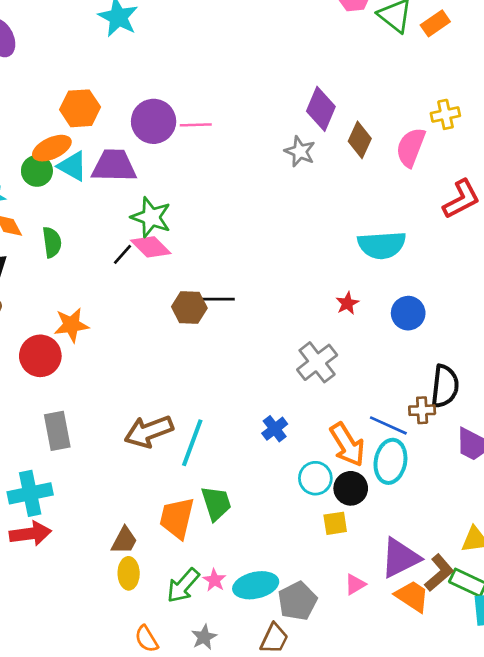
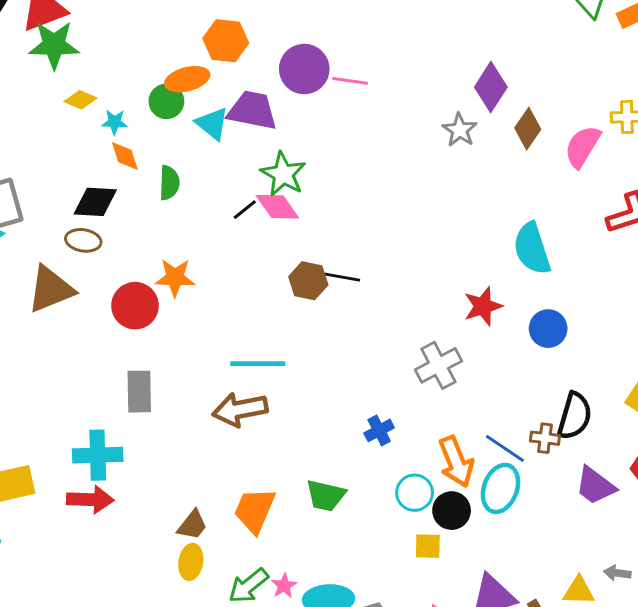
cyan triangle: (72, 166) -> (212, 124), moved
cyan semicircle: (382, 245) -> (532, 249), turned 66
red star: (347, 303) -> (483, 306), size x1.5
cyan line: (192, 443) -> (258, 364), moved, turned 60
green trapezoid: (216, 503) -> (326, 496), moved, turned 111

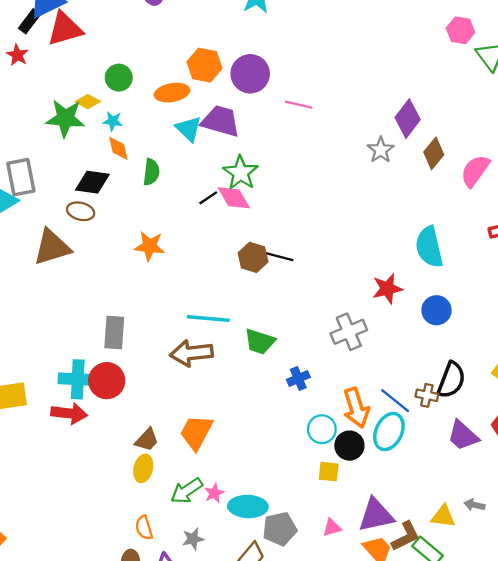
green star: (54, 45) -> (65, 118), moved
purple circle: (304, 69) -> (250, 74), moved
green circle: (166, 101) -> (119, 78), moved
red circle: (135, 306) -> (107, 381), moved
green trapezoid: (326, 496) -> (260, 342), moved

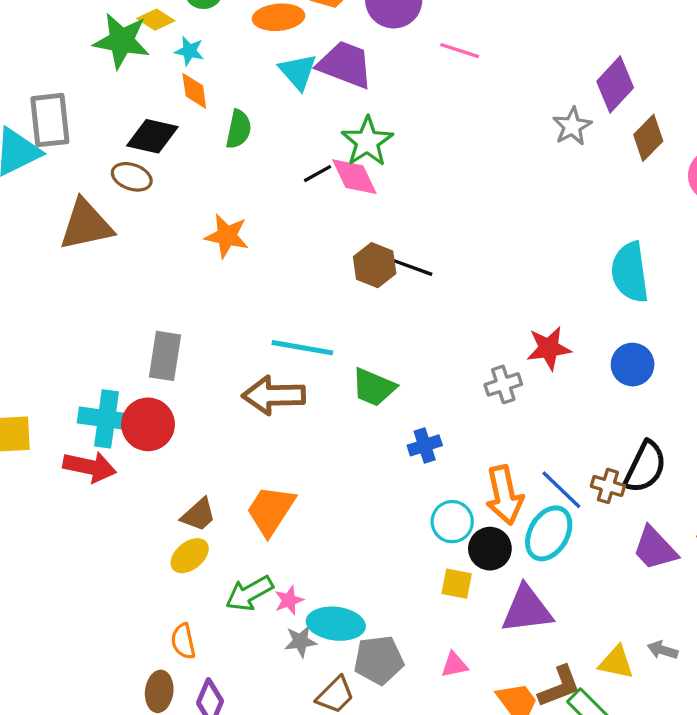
red star: (387, 289) -> (549, 348), moved
gray cross: (349, 332) -> (503, 384), size x0.7
yellow ellipse: (143, 468) -> (190, 556), turned 32
purple triangle: (376, 515) -> (527, 609), moved
gray star: (193, 539) -> (300, 641), moved

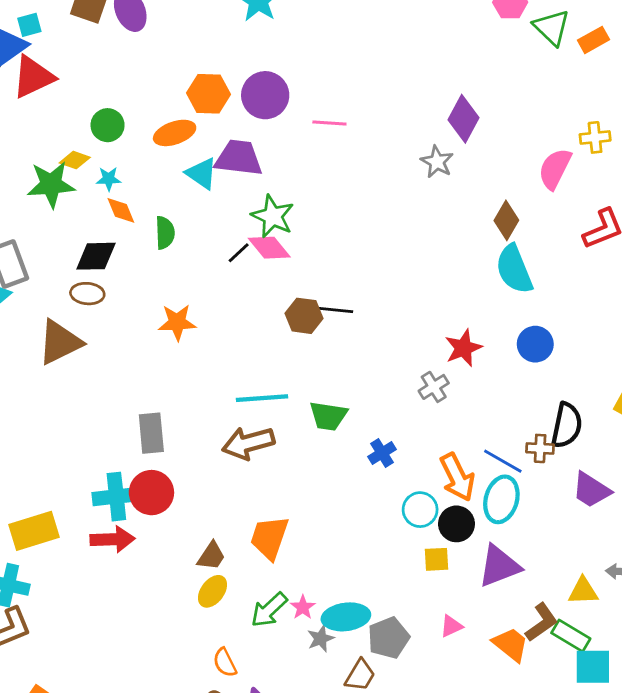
brown diamond: (648, 138) -> (506, 220), moved

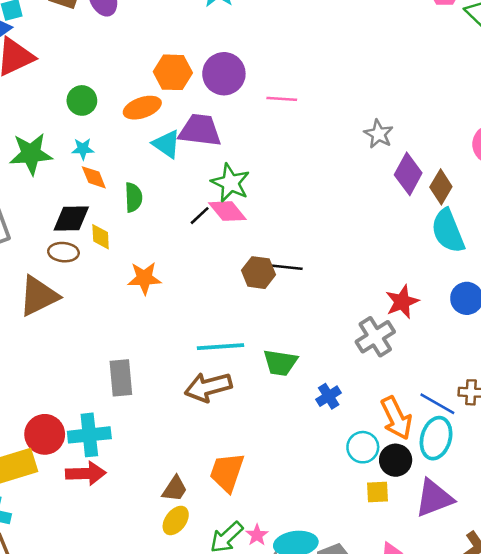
purple diamond: (464, 119) -> (408, 174), moved
yellow diamond: (75, 160) -> (101, 237), moved, turned 68
gray cross: (434, 387) -> (375, 337), size x1.4
red circle: (151, 493) -> (45, 434), moved

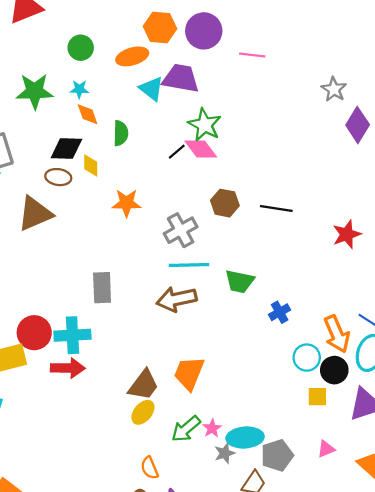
black line: (284, 267) -> (276, 209), moved
gray cross: (375, 337) -> (181, 230), moved
brown trapezoid: (175, 489) -> (143, 385), size x1.4

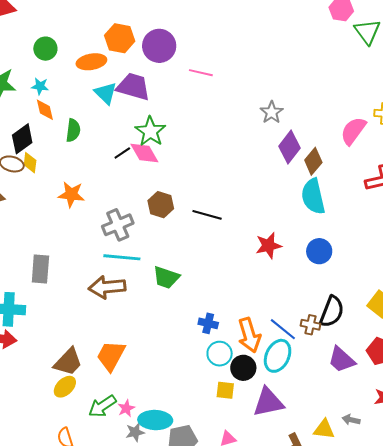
black diamond: (66, 148) -> (22, 139), turned -44
yellow diamond: (91, 165) -> (30, 163), moved
blue cross: (280, 312) -> (208, 323), moved, turned 36

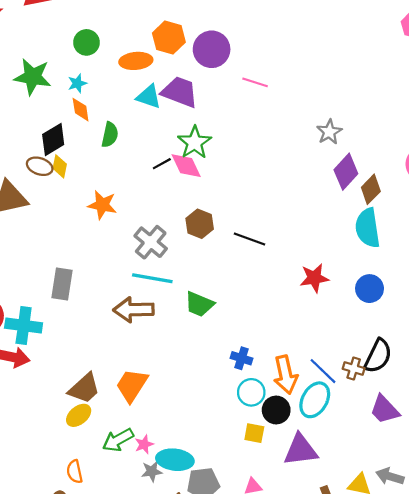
cyan star: (40, 86) -> (77, 83), turned -30
cyan triangle: (106, 93) -> (149, 97), turned -30
gray cross: (118, 225) -> (151, 242), turned -32
gray arrow: (351, 420) -> (390, 476), size x1.4

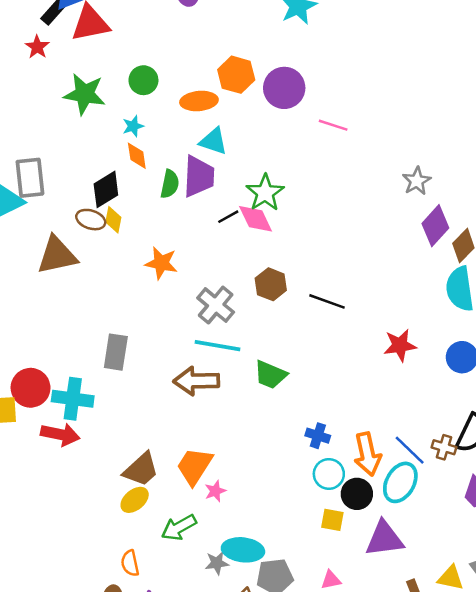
green star: (33, 77) -> (85, 94), moved
purple trapezoid: (180, 92) -> (199, 176), moved, turned 72
pink star: (144, 444) -> (215, 491), moved

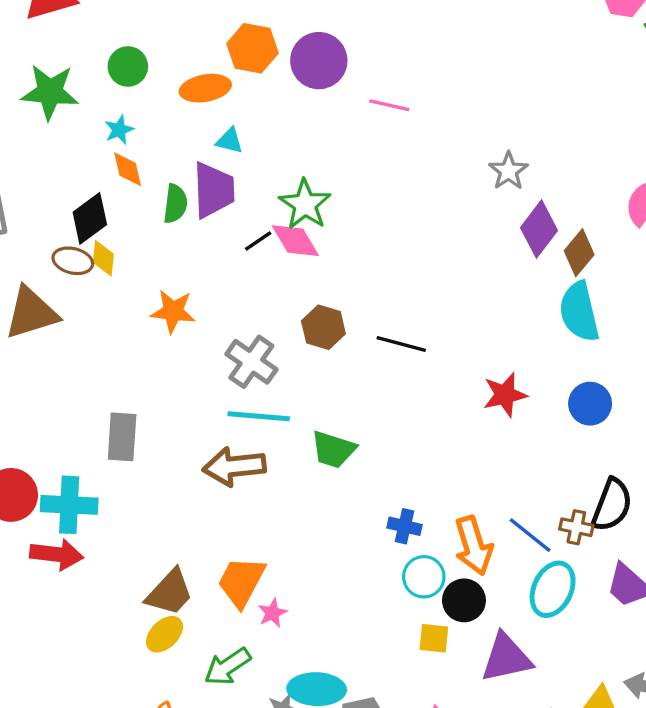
cyan triangle: (213, 141) -> (230, 141), size x0.7
cyan ellipse: (400, 482) -> (553, 589), moved

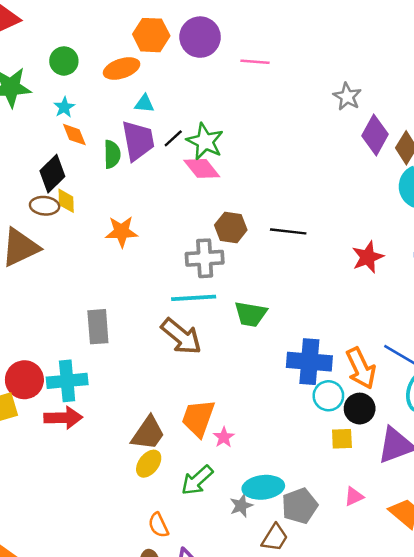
black line: (258, 241) -> (173, 138), moved
gray cross: (251, 362) -> (205, 258), moved, turned -30
brown arrow: (234, 466) -> (181, 336), turned -126
blue cross: (404, 526) -> (309, 362), size x1.8

